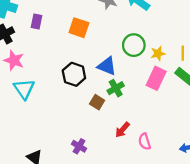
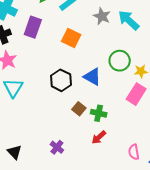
purple rectangle: (36, 21) -> (33, 27), size x1.5
green cross: (116, 88) -> (99, 113), moved, turned 35
pink semicircle: (145, 142) -> (134, 152), moved

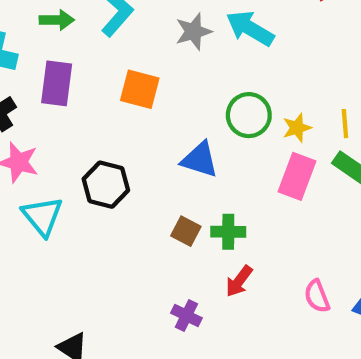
gray star: (102, 16) -> (193, 32), turned -30
black hexagon: (61, 80) -> (106, 185), moved
purple cross: (57, 147) -> (186, 315), moved

